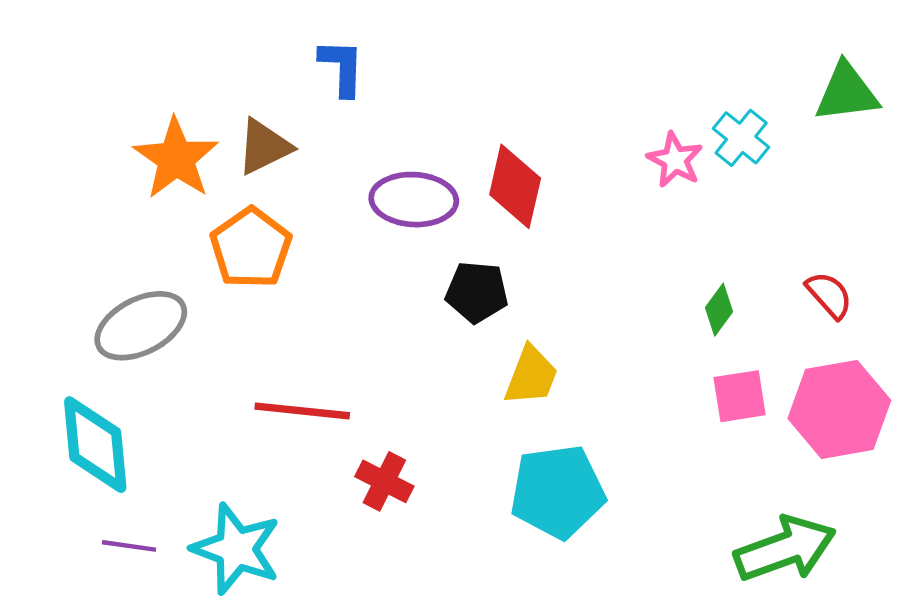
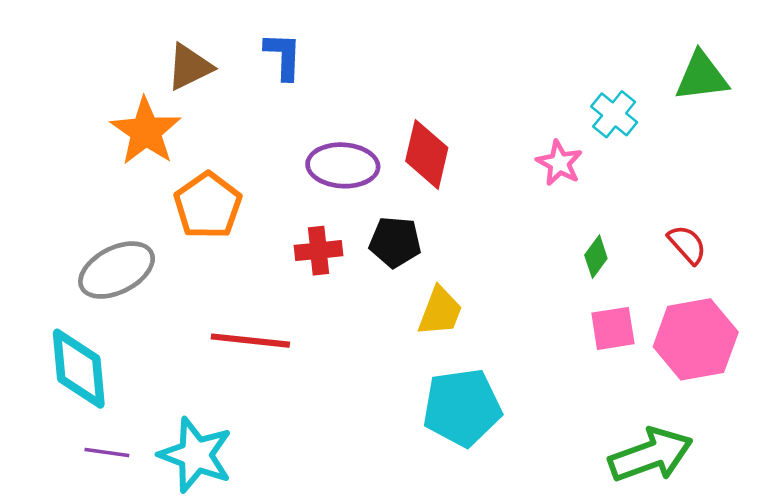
brown triangle: (264, 147) -> (190, 67), moved
pink star: (675, 160) -> (559, 163), moved
red cross: (384, 481) -> (318, 251), moved, turned -33

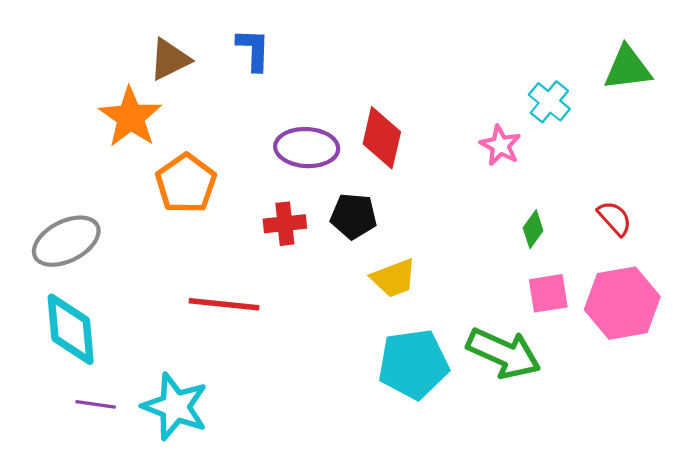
gray ellipse: (117, 270) -> (66, 241), moved
yellow trapezoid: (440, 311) -> (394, 278), turned 48
green arrow: (651, 455) -> (504, 353), moved, turned 44

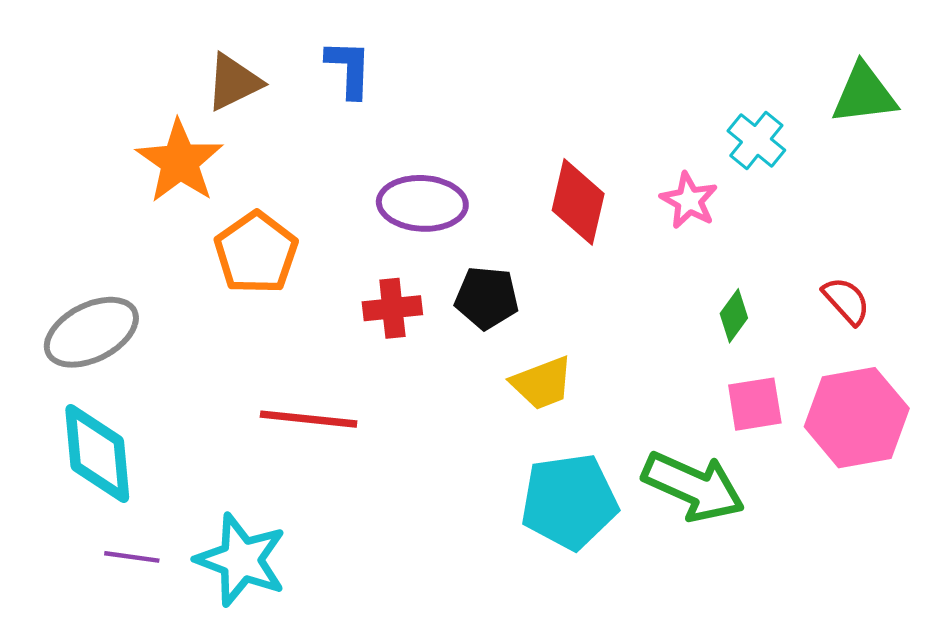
red diamond: (382, 138) -> (578, 202), moved

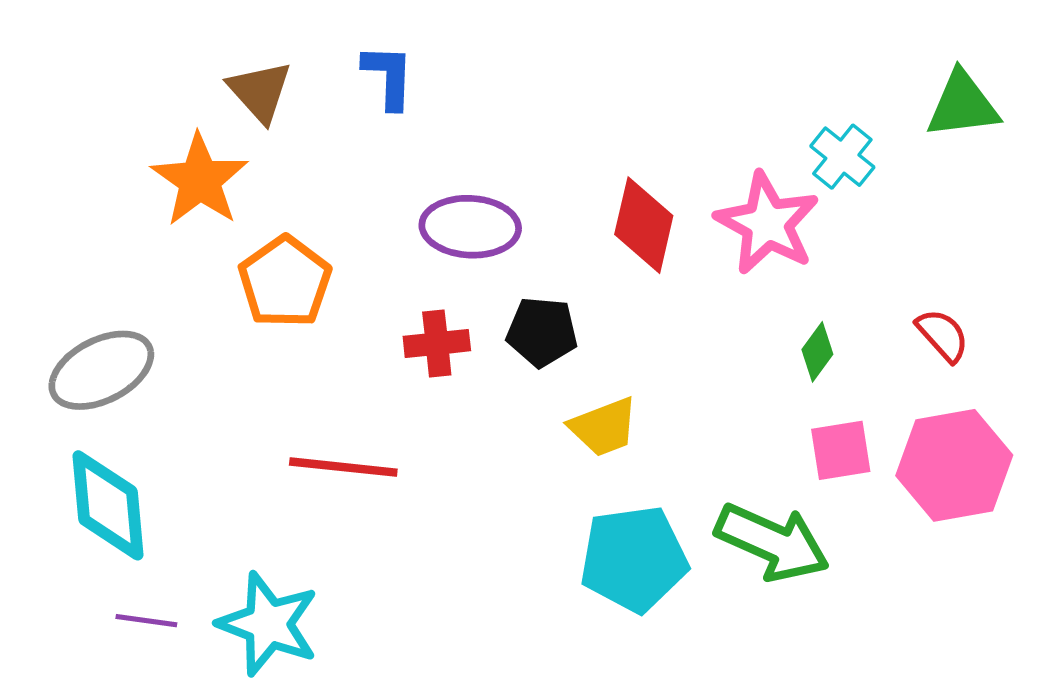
brown triangle: (234, 82) -> (260, 92), turned -46
pink star: (689, 200) -> (767, 223), size x1.6

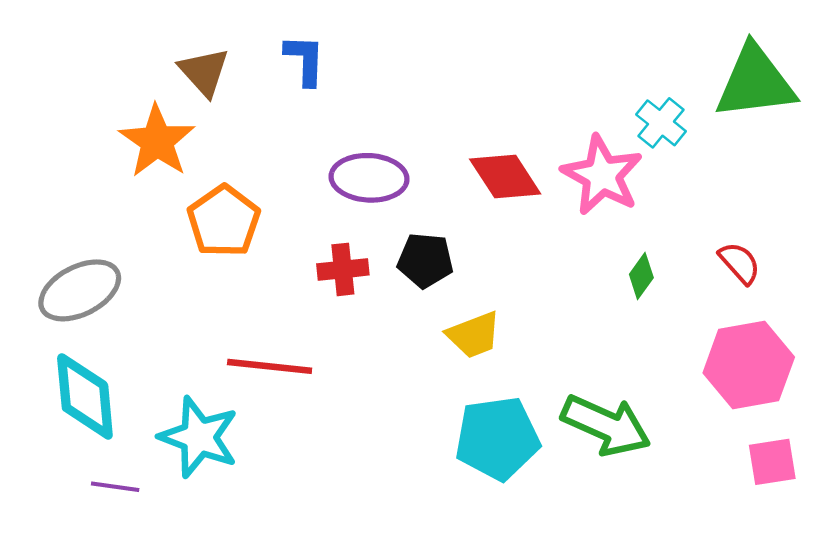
green triangle: (963, 105) -> (755, 82), size x1.4
red diamond: (644, 225) -> (505, 177), turned -46
pink square: (841, 450) -> (772, 462), moved
cyan star: (268, 624) -> (199, 437), moved

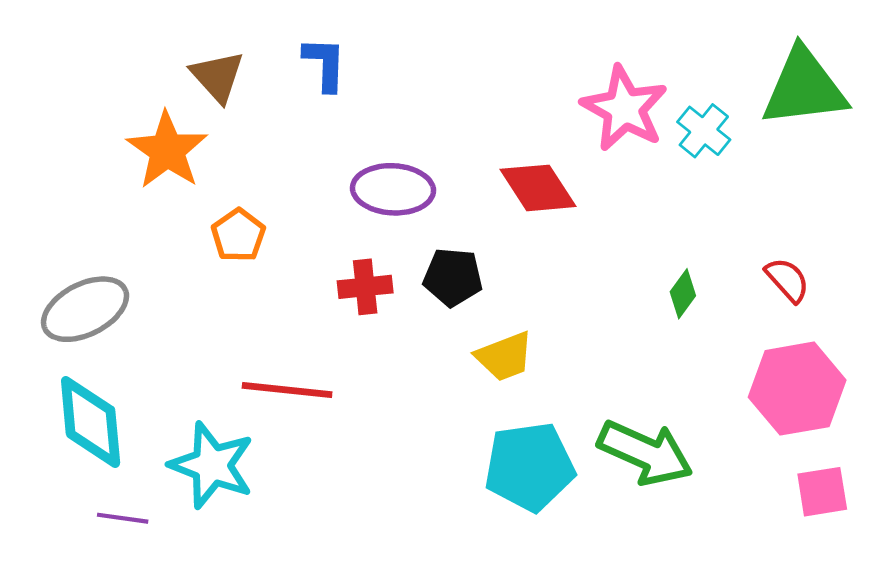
pink star: (602, 175) -> (624, 108), moved
orange pentagon: (224, 221) -> (238, 235), size x0.7

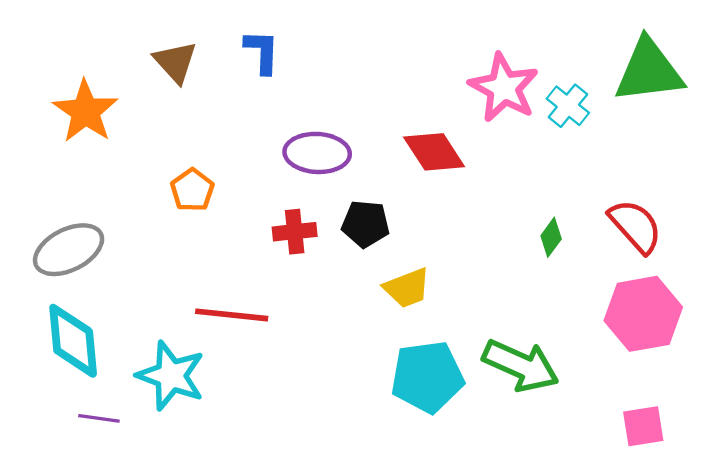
orange star: (167, 150) -> (85, 111), moved
red semicircle: (787, 280) -> (635, 226), size x1.5
pink square: (822, 492) -> (643, 426), moved

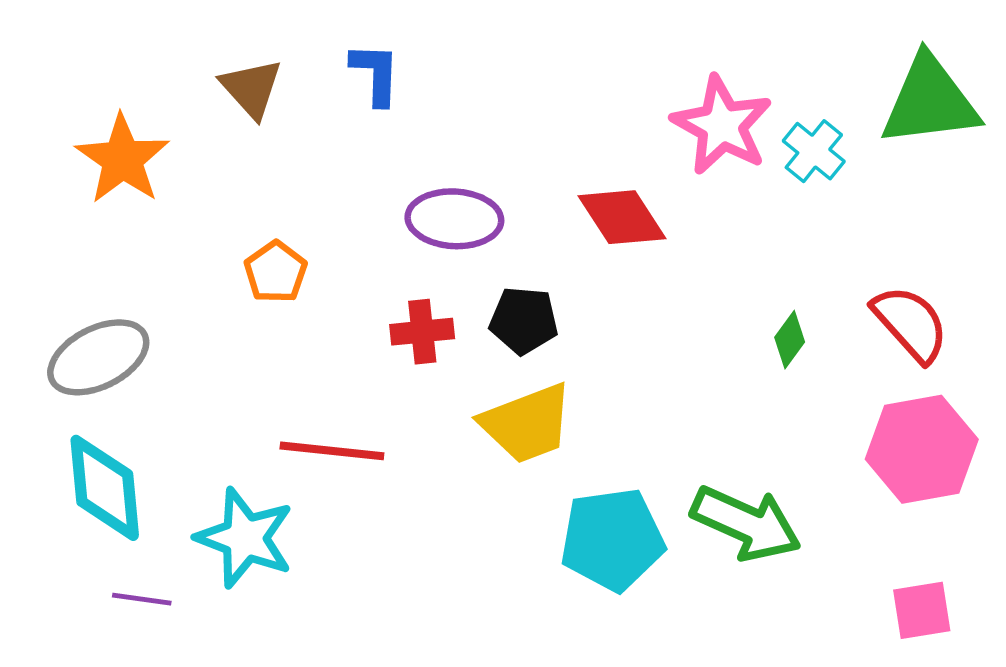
yellow trapezoid: (407, 288) -> (527, 423), moved, size x1.4

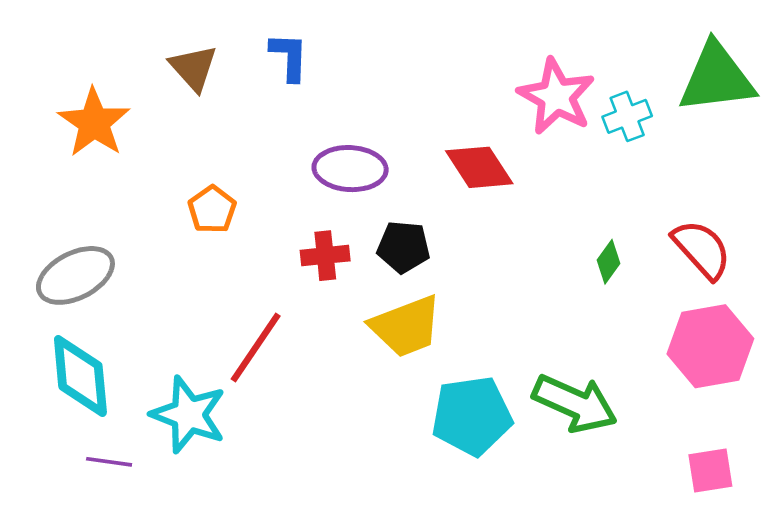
cyan cross: (814, 151) -> (627, 116), turned 30
red line: (332, 451) -> (256, 347), turned -62

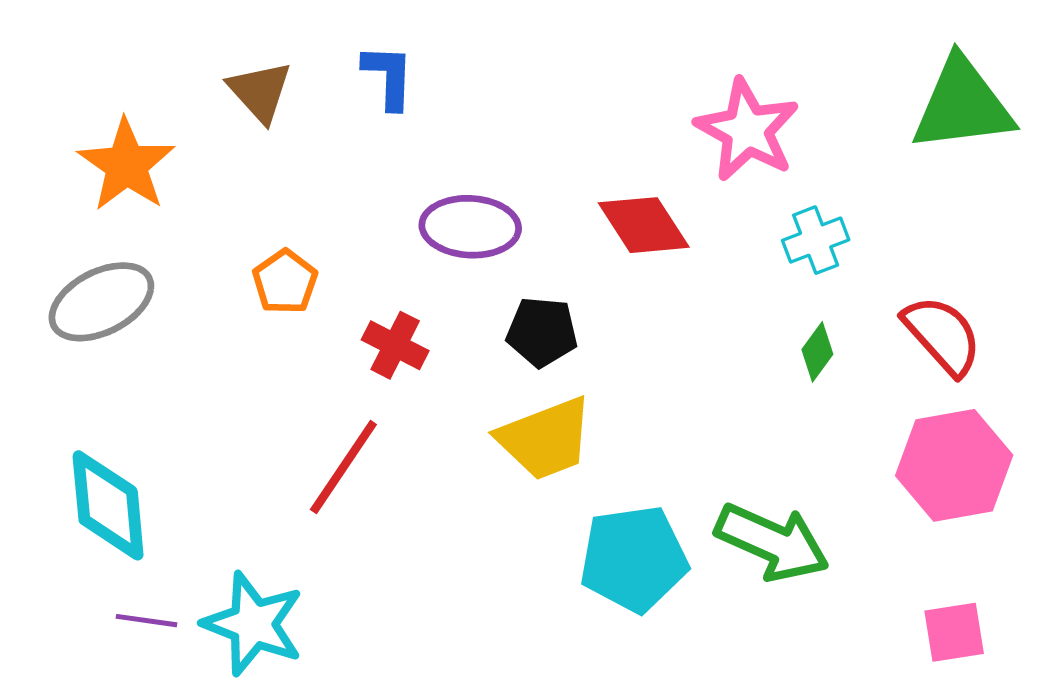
cyan cross: (627, 116) -> (816, 240), moved
red cross: (325, 256) -> (395, 345), moved, turned 33
gray ellipse: (75, 275) -> (101, 302), moved
cyan star: (189, 415) -> (253, 624), moved

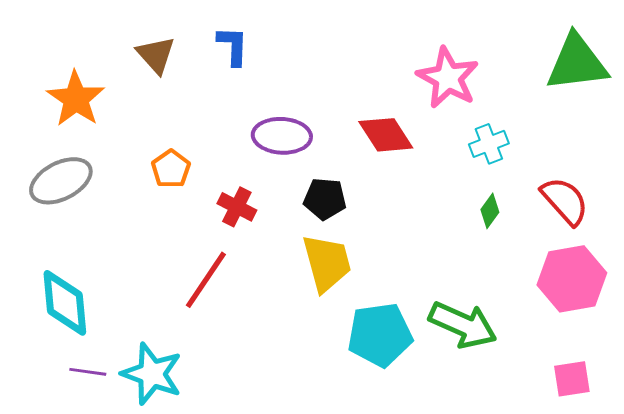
yellow trapezoid: (545, 439) -> (327, 263), turned -84

